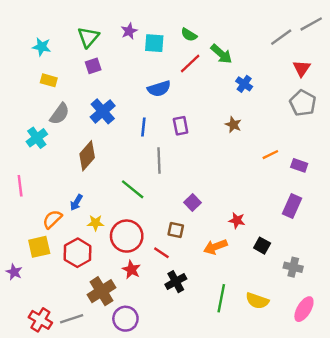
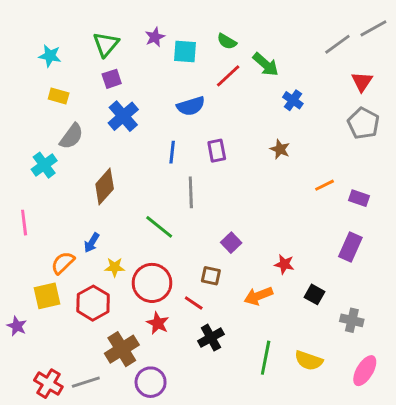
blue cross: (103, 111) -> (123, 116), moved

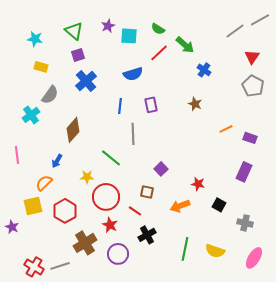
green triangle: (106, 44) -> (74, 31), turned -30
blue arrow: (92, 243) -> (57, 161), moved
yellow star: (115, 267) -> (87, 177), moved
purple circle: (151, 382) -> (118, 254), moved

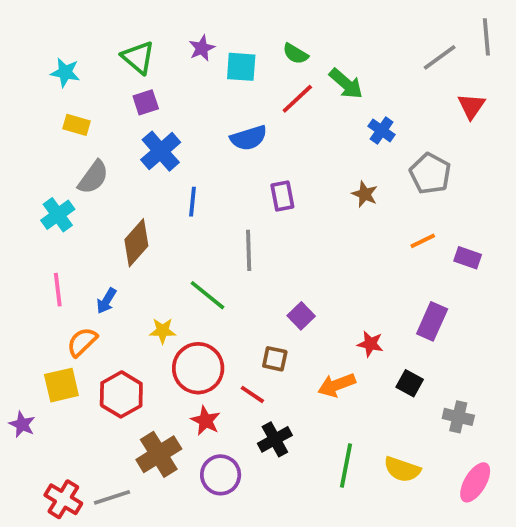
gray line: (260, 20) -> (486, 37), turned -66
gray pentagon: (253, 86) -> (430, 174), moved
blue line: (120, 106) -> (192, 202), moved
pink line: (17, 155) -> (58, 290), moved
purple rectangle: (244, 172) -> (432, 321), moved

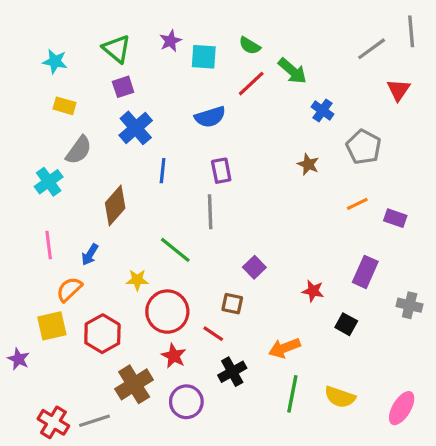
purple rectangle: (282, 196) -> (221, 171), moved
orange arrow: (337, 385) -> (284, 348), moved
gray cross: (458, 417) -> (410, 305), moved

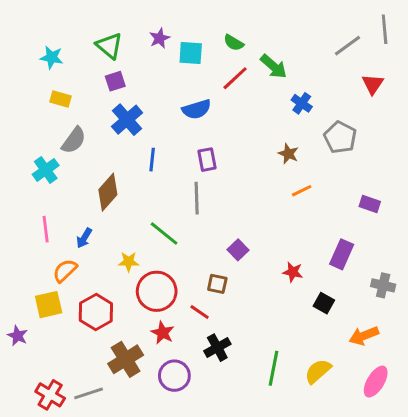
orange line: (357, 204) -> (302, 191), moved
orange arrow: (284, 348) -> (364, 336), moved
yellow semicircle: (340, 397) -> (318, 371), turned 120

